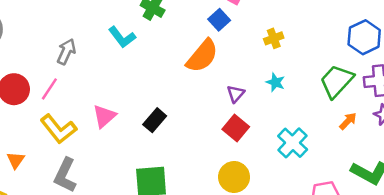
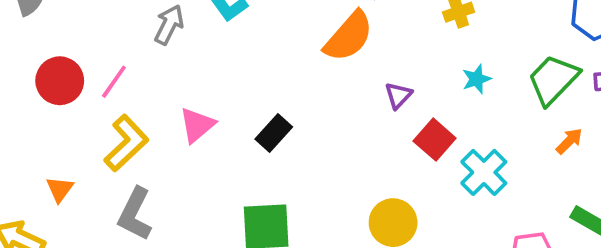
gray arrow: (66, 52) -> (169, 25), moved
cyan star: (275, 82) -> (477, 79), moved, turned 30
red square: (236, 128) -> (435, 140), moved
yellow L-shape: (58, 129) -> (126, 143), turned -96

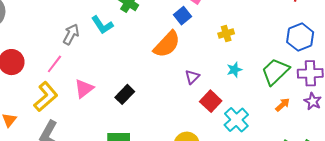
pink line: (114, 82) -> (54, 64), moved

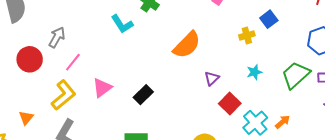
blue square: (182, 16) -> (269, 19), moved
gray arrow: (71, 34) -> (57, 37), moved
orange arrow: (283, 105) -> (283, 122), moved

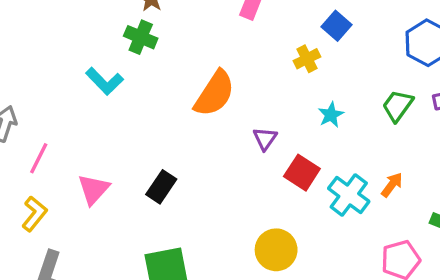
green trapezoid: (296, 75) -> (398, 106), size x0.7
yellow L-shape: (63, 95) -> (34, 214), size x0.7

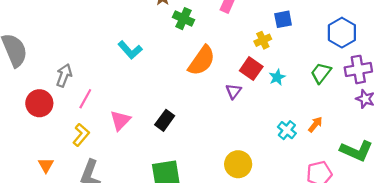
blue square: (337, 26) -> (283, 19), turned 36
green cross: (141, 37) -> (183, 19), moved
red square: (302, 173) -> (251, 69), moved
cyan cross: (349, 195) -> (287, 130), size x0.7

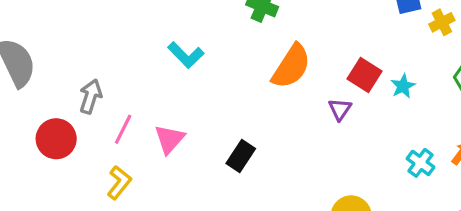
yellow cross: (263, 40) -> (442, 22), moved
pink triangle: (120, 120) -> (169, 139), moved

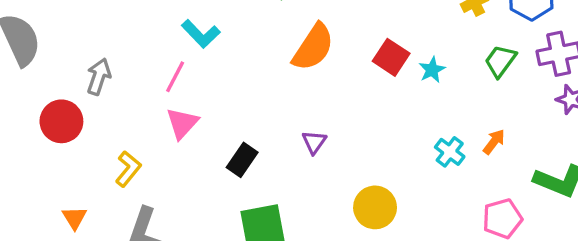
purple triangle: (340, 109) -> (314, 142), moved
pink line: (123, 129) -> (175, 77), moved
black rectangle: (241, 156) -> (242, 160), moved

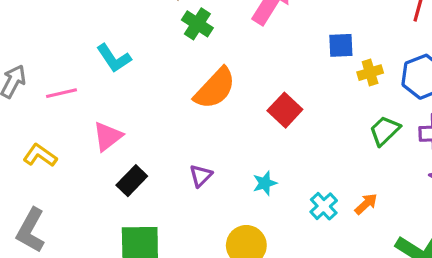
cyan star: (432, 70) -> (265, 183), moved
pink line: (175, 77) -> (61, 93), moved, turned 40
pink triangle: (182, 123) -> (108, 136), moved
yellow L-shape: (128, 169) -> (40, 155), moved, turned -104

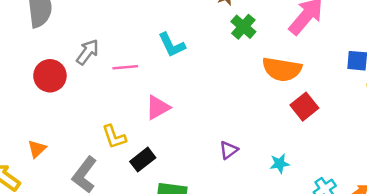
orange semicircle: (215, 88) -> (282, 69), moved, turned 48
yellow L-shape: (40, 155) -> (114, 137), moved, turned -152
black rectangle: (132, 181) -> (143, 160), moved

